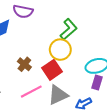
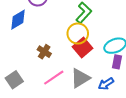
red square: (52, 70) -> (83, 47), moved

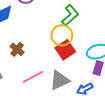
brown cross: (44, 52) -> (17, 49), moved

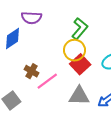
pink line: (33, 77) -> (47, 81), moved
gray triangle: (60, 80) -> (79, 96), turned 35

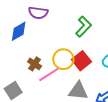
yellow circle: (75, 50) -> (63, 59), moved

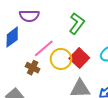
pink line: (49, 75) -> (44, 48), moved

